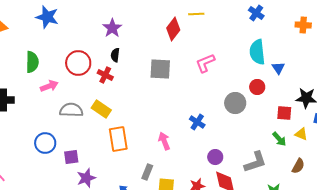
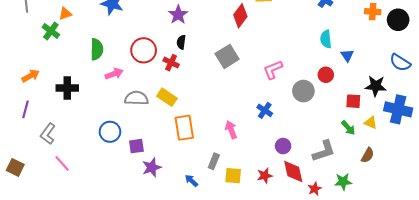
cyan semicircle: (257, 52) -> (326, 39), size x0.7
pink L-shape: (205, 63) -> (273, 70), moved
gray square: (160, 69) -> (227, 56), turned -35

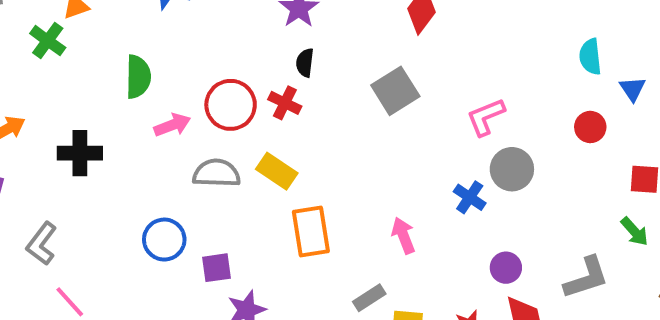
red circle: (144, 50) -> (231, 105), moved
gray circle: (303, 91) -> (512, 169), moved
gray rectangle: (214, 161) -> (369, 298), turned 35

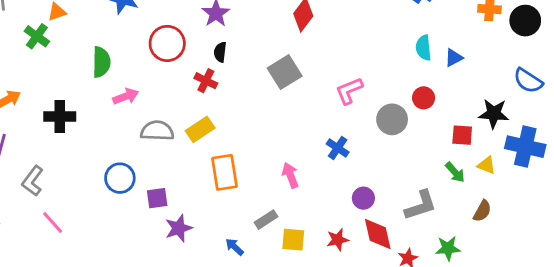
blue triangle: (632, 89) -> (454, 58), moved, turned 36
red circle: (231, 105) -> (167, 43), moved
gray circle: (512, 169) -> (392, 119), moved
yellow rectangle: (277, 171) -> (200, 129), turned -68

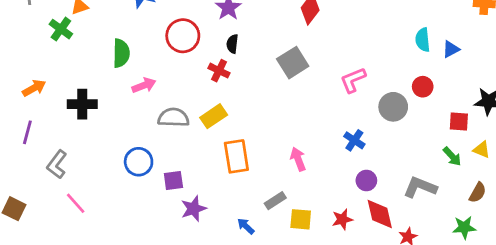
blue cross: (338, 148) -> (354, 140), moved
gray L-shape: (421, 205) -> (420, 187), turned -140
green star: (448, 248) -> (464, 227), moved

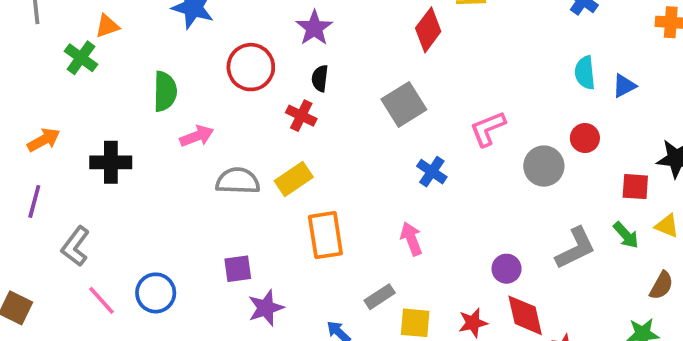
blue cross: (354, 140) -> (432, 172), moved
blue circle: (139, 162) -> (156, 293), moved
gray L-shape: (420, 187) -> (576, 248), moved, turned 132

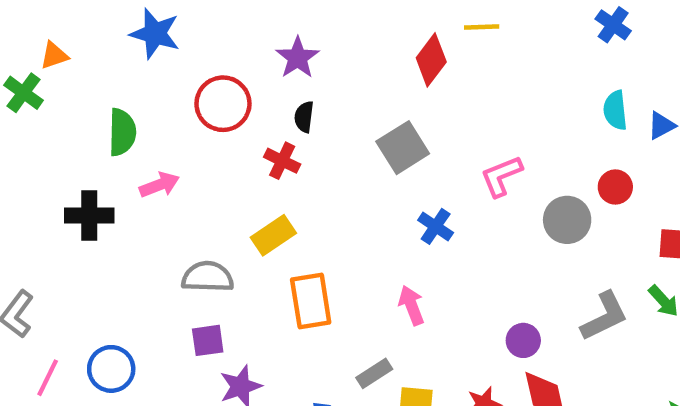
black cross: (111, 162) -> (89, 215), moved
gray semicircle: (238, 181) -> (208, 277), moved
pink line: (102, 300) -> (48, 378), turned 68

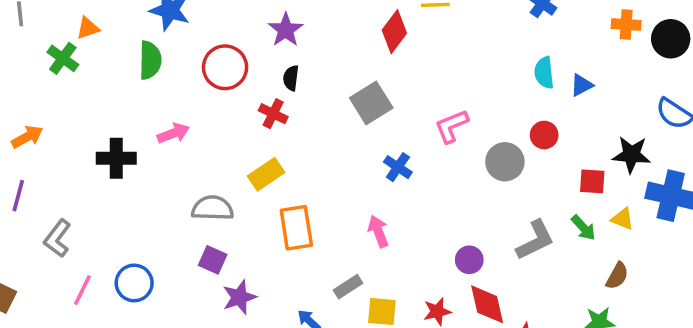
green semicircle: (122, 132) -> (150, 60), moved
purple square: (208, 340) -> (213, 260), turned 32

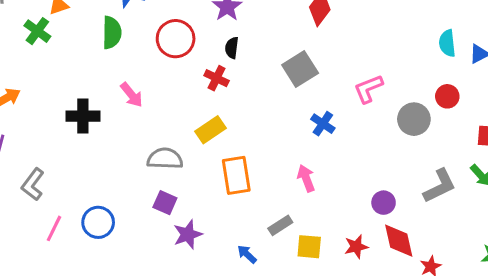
pink arrow: (173, 133) -> (132, 95), turned 72

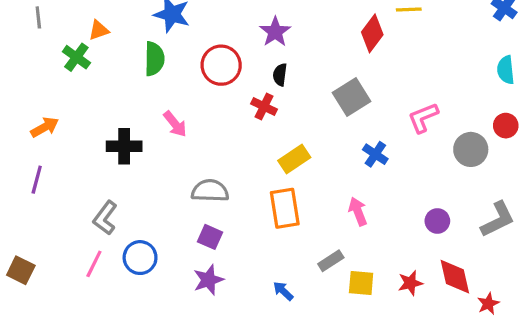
yellow rectangle: (210, 130) -> (294, 159), moved
gray L-shape: (33, 184) -> (105, 218), moved
purple circle: (384, 203) -> (437, 221), moved
purple star: (188, 234) -> (208, 280), moved
blue arrow: (247, 254) -> (283, 291), moved

